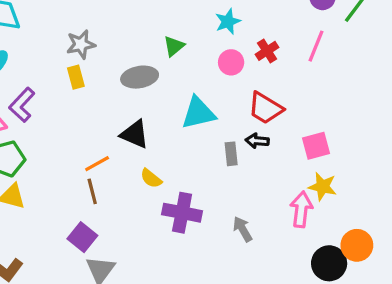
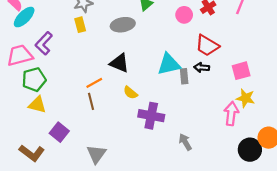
cyan triangle: (198, 113) -> (169, 64), moved
gray arrow: (242, 229) -> (185, 142), moved
purple square: (82, 237) -> (59, 132), moved

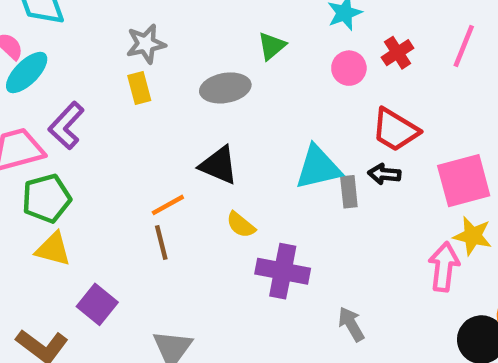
pink square: (241, 71) -> (464, 181), size x1.4

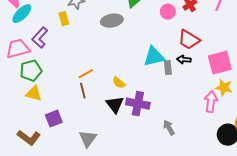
yellow rectangle: (139, 88) -> (64, 19), moved
black triangle: (219, 165) -> (115, 105), moved, turned 30
purple square: (97, 304) -> (54, 119), turned 30

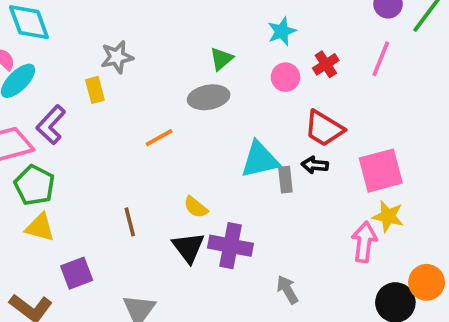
gray ellipse: (112, 21) -> (209, 97), moved
green pentagon: (31, 71) -> (34, 185), turned -30
orange line: (86, 74) -> (159, 138), moved

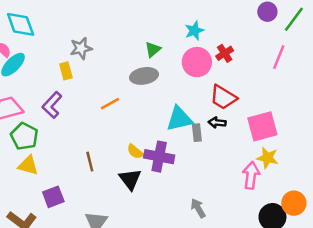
pink line: (381, 59) -> (279, 57), moved
pink circle: (285, 77) -> (197, 62), size x1.5
purple L-shape: (51, 125) -> (52, 105), moved
purple cross: (231, 246) -> (159, 157), moved

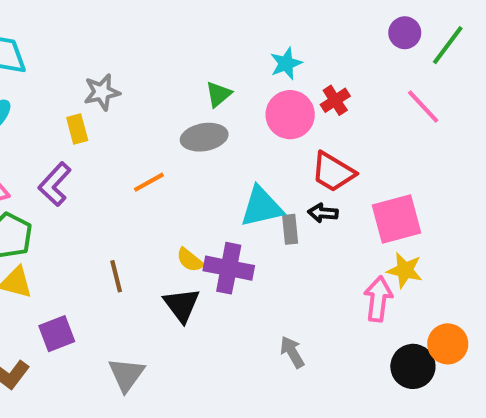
pink line: (279, 57) -> (423, 106), turned -65

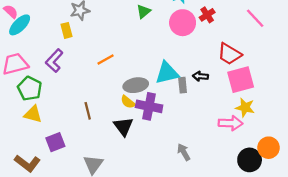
gray ellipse: (204, 137) -> (136, 85), moved
red trapezoid: (333, 172) -> (229, 54), moved
pink arrow: (378, 299) -> (231, 123), turned 85

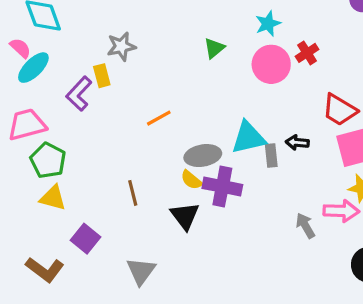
purple L-shape: (54, 61) -> (79, 94), moved
purple square: (55, 142) -> (86, 239), turned -30
gray arrow: (184, 152) -> (305, 226), moved

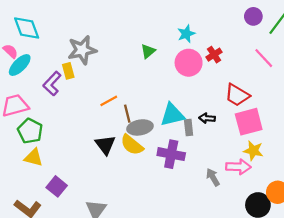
gray star: (121, 46) -> (82, 50), size x1.4
yellow semicircle: (191, 180) -> (132, 145), size x1.5
purple cross: (222, 186) -> (171, 154), moved
brown line: (133, 193) -> (127, 114), moved
black triangle: (185, 216) -> (105, 145), moved

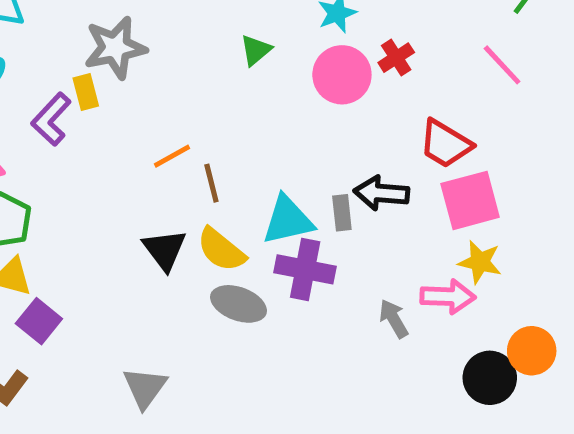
cyan triangle: (172, 115) -> (288, 220), moved
black arrow: (207, 118) -> (381, 193), size x1.5
gray ellipse: (140, 127) -> (238, 304), moved, turned 30
purple square: (57, 186) -> (39, 321), moved

